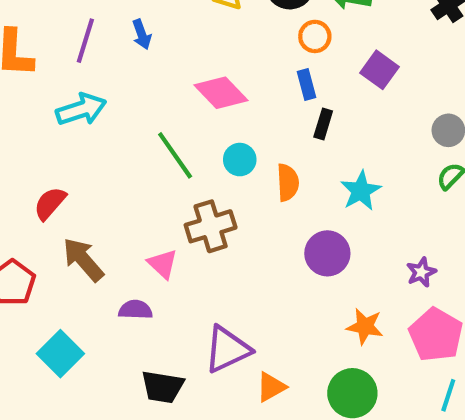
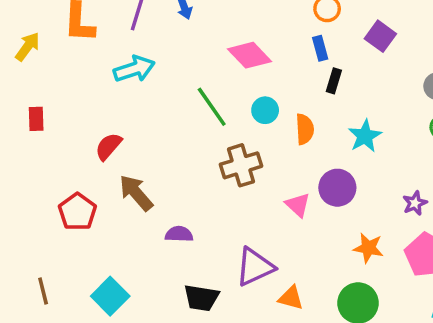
pink triangle: (163, 264) -> (298, 205), moved
cyan square: (60, 354) -> (110, 296), moved
orange triangle: (271, 387) -> (291, 298), turned 44

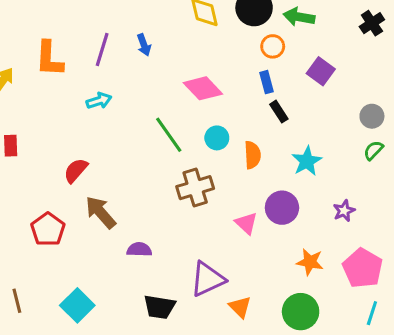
cyan arrow: (134, 69) -> (99, 101), size x0.7
black rectangle: (334, 81) -> (279, 112), turned -50
purple star: (415, 203) -> (344, 211), moved
orange triangle: (291, 298) -> (240, 307), turned 30

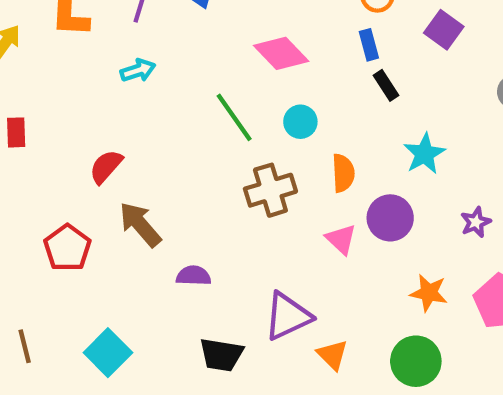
orange semicircle: (253, 155) -> (343, 173), moved

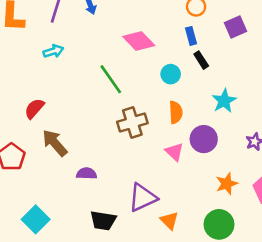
purple square: (444, 30) -> (236, 27), turned 30
cyan circle: (300, 122) -> (171, 74), moved
orange star: (429, 293) -> (227, 184), turned -30

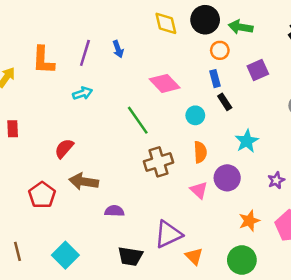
brown arrow: (55, 143) -> (84, 182), turned -40

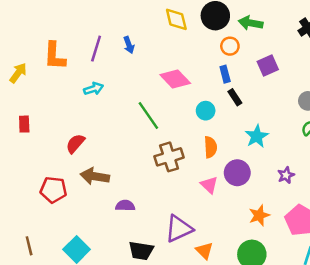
red pentagon: (42, 195) -> (53, 190), turned -30

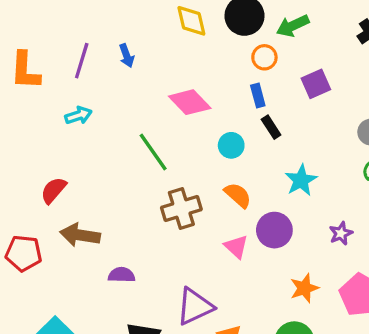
green arrow: (251, 23) -> (293, 26), turned -35
orange semicircle: (210, 147) -> (238, 195), turned -45

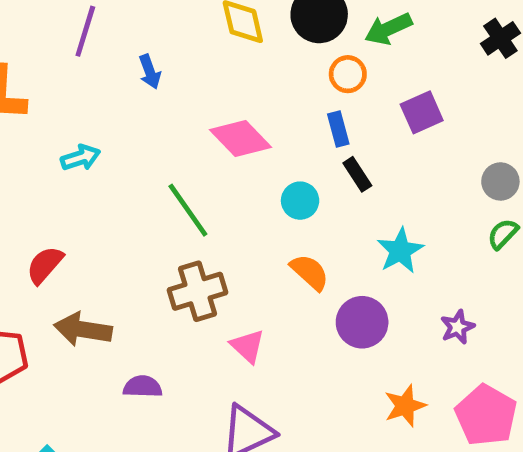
purple line: (82, 61) -> (85, 31), moved
brown cross: (181, 208) -> (197, 291), moved
pink triangle: (236, 247) -> (248, 346), moved

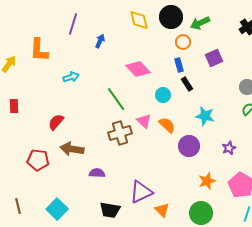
blue arrow: (150, 72) -> (100, 41), turned -136
cyan star: (400, 251) -> (205, 116), turned -30
pink triangle: (248, 346) -> (144, 121), moved

